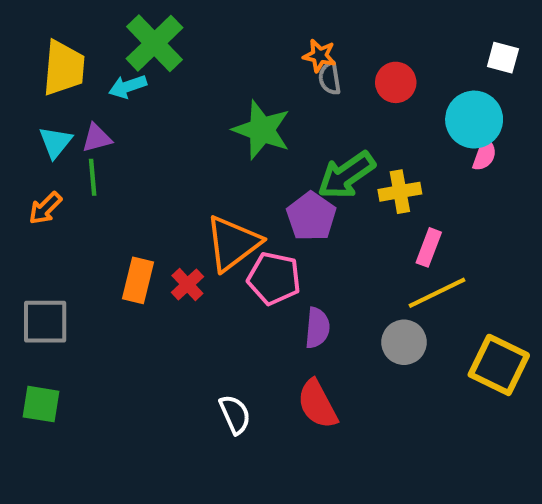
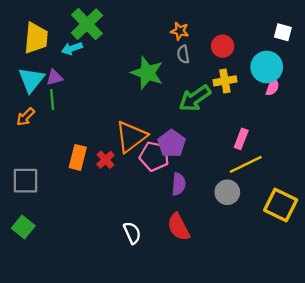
gray semicircle: (330, 78) -> (183, 54), moved
cyan triangle: (55, 142) -> (31, 80), size x1.4
yellow cross: (400, 192) -> (225, 81), moved
purple pentagon: (311, 216) -> (172, 144), moved
green square: (41, 404) -> (23, 227), turned 30

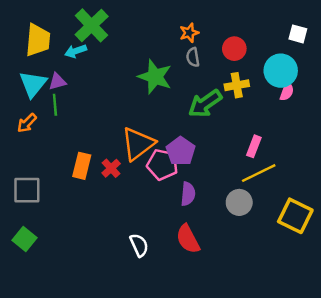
orange star: (180, 31) -> (189, 33), turned -30

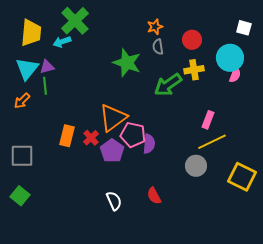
purple pentagon: (181, 151) -> (112, 151), moved
purple semicircle: (188, 194) -> (149, 144), moved
red semicircle: (188, 239) -> (154, 196), size x0.7

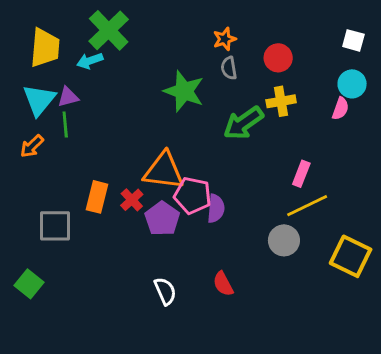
cyan circle: (230, 58) -> (352, 84), moved, size x0.7
orange triangle: (113, 118) -> (164, 171), turned 44
gray square: (22, 156) -> (55, 226), moved

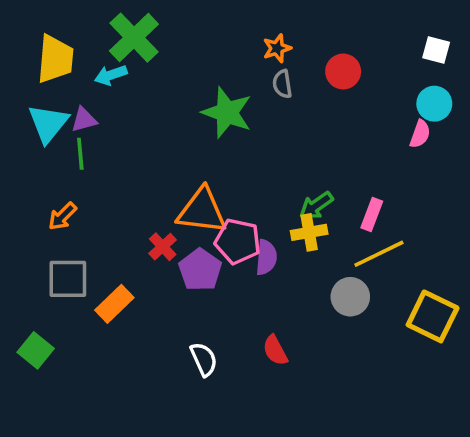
yellow cross: (281, 101) -> (309, 232), moved
green arrow: (243, 123) -> (316, 206), moved, size x0.7
orange arrow: (32, 146) -> (62, 216), moved
orange rectangle: (97, 197) -> (114, 304), moved, turned 32

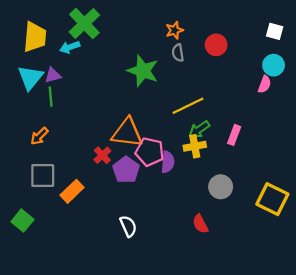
yellow line: (379, 254) -> (188, 106), moved
red semicircle: (275, 350) -> (200, 224), moved

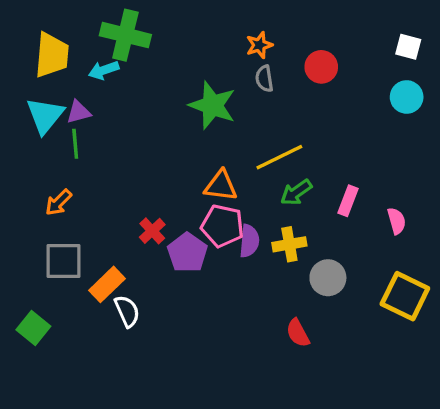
green cross: (84, 24) -> (125, 35), turned -32
pink semicircle: (265, 84) -> (397, 221), moved, turned -36
orange triangle: (127, 133) -> (221, 186), moved, size x0.7
yellow cross: (195, 146) -> (289, 244), moved
white semicircle: (128, 226) -> (127, 311), moved

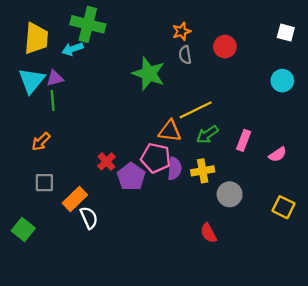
cyan circle: (407, 97) -> (282, 81), moved
orange triangle: (221, 186) -> (170, 131), moved
pink semicircle: (397, 221) -> (278, 154), turned 72
gray square: (64, 261) -> (44, 183), size x0.7
yellow square: (405, 296) -> (283, 207), size x0.7

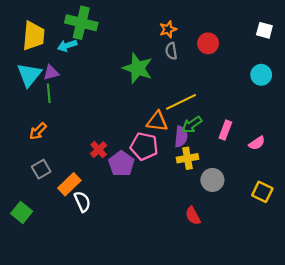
purple semicircle: (174, 169) -> (181, 137), moved
gray square: (44, 183) -> (41, 169), turned -30

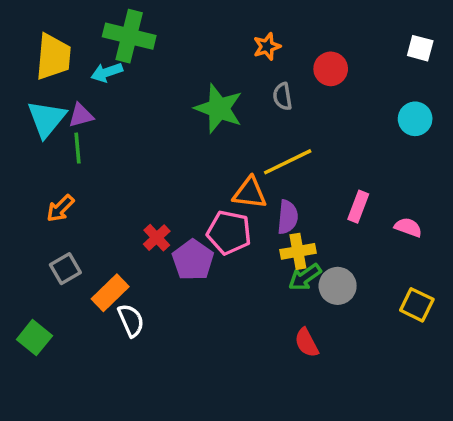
gray semicircle: (171, 51) -> (282, 96), moved
green arrow: (192, 125) -> (305, 277), moved
pink semicircle: (257, 143) -> (408, 227), turned -126

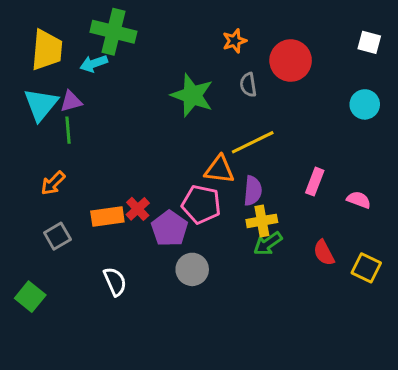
red circle: (331, 69) -> (291, 61), size x1.4
gray circle: (338, 286) -> (192, 269), moved
orange rectangle: (110, 293) -> (107, 216), moved, turned 36
red semicircle: (307, 343) -> (324, 253), moved

